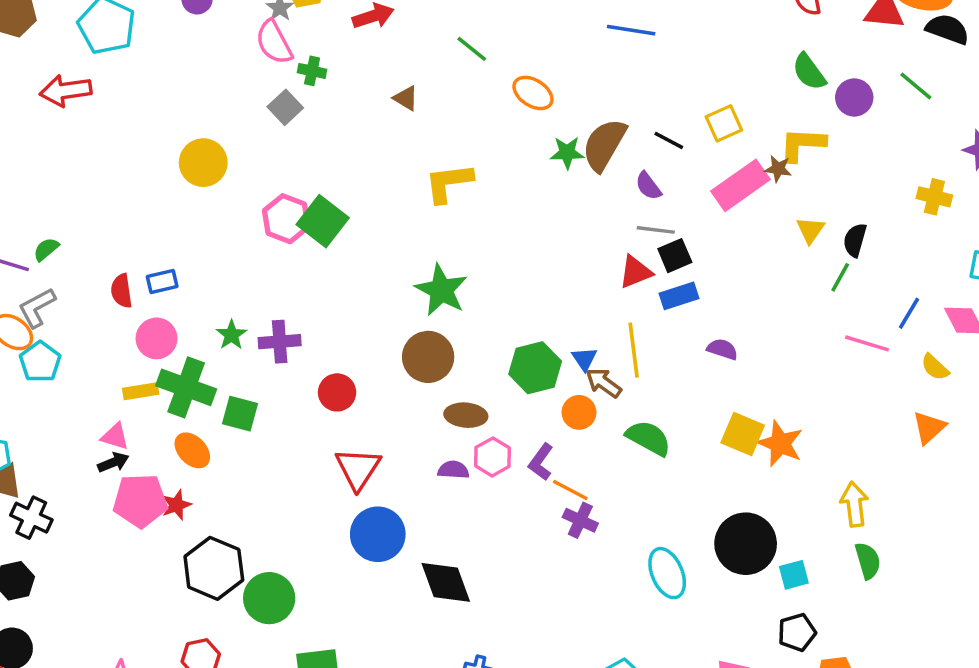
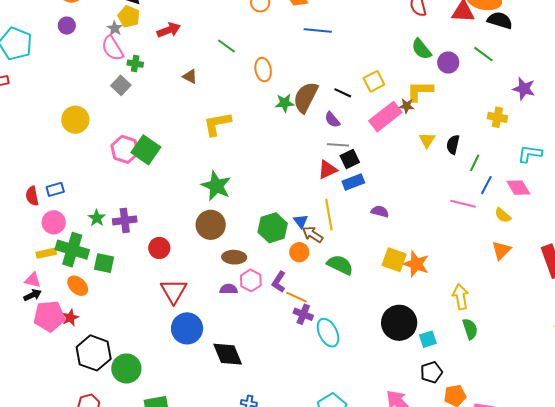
orange ellipse: (533, 93) -> (263, 70), turned 50
green line: (840, 277) -> (475, 163), moved
cyan ellipse: (667, 573) -> (328, 333), moved

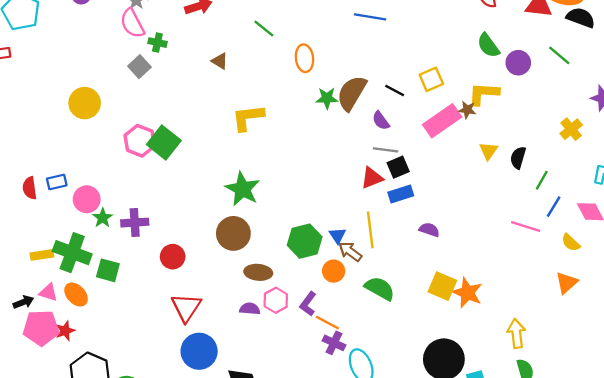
yellow cross: (497, 117) -> (571, 129), turned 36
pink circle: (54, 222) -> (87, 199), moved
pink triangle: (33, 280) -> (48, 292), moved

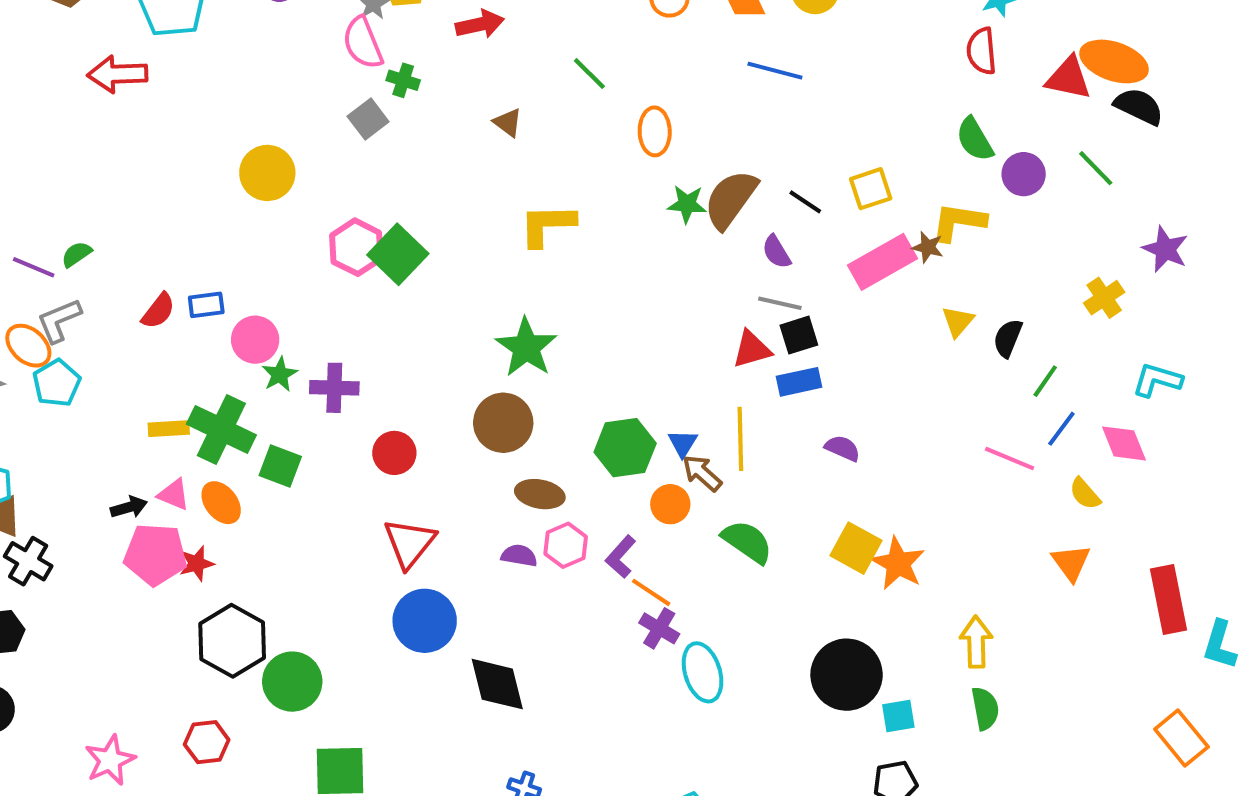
red semicircle: (30, 188) -> (158, 311), turned -140
orange triangle: (567, 283) -> (1071, 563), turned -30

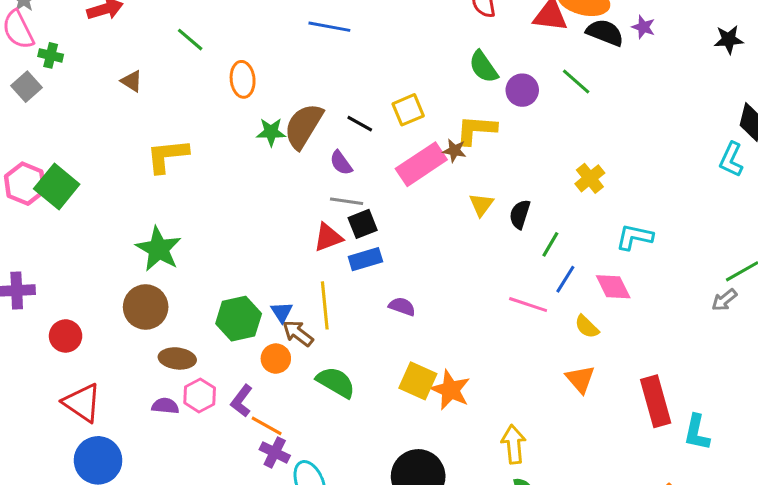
purple star: (1165, 249) -> (643, 27), moved, size x0.7
red triangle: (409, 543) -> (82, 403), turned -30

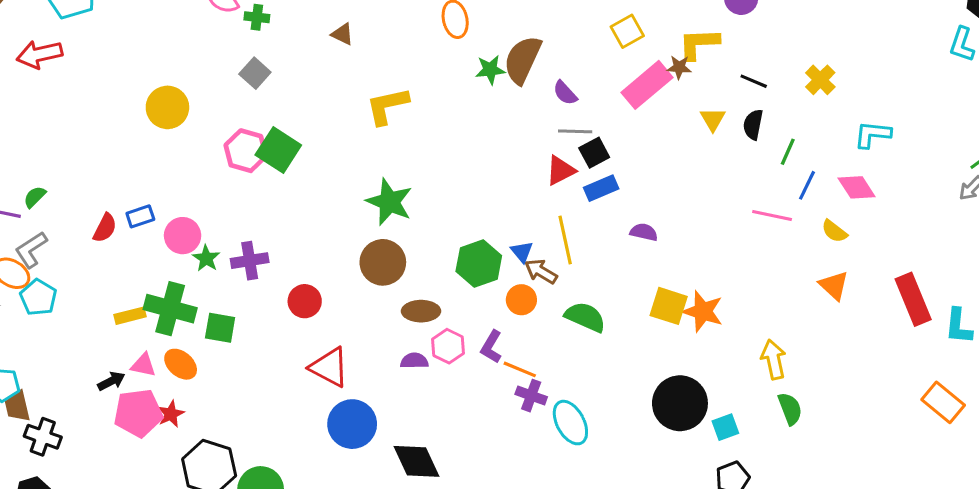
gray square: (26, 87) -> (255, 73), moved
black line: (360, 124) -> (754, 81), moved

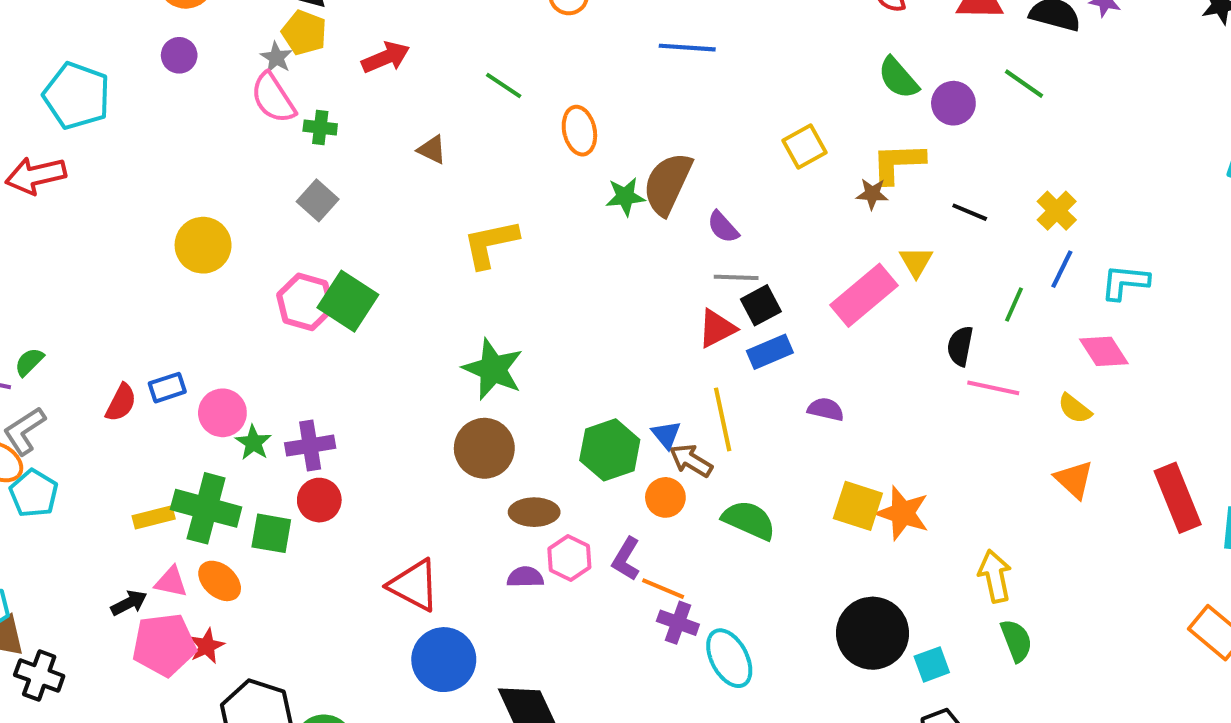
pink rectangle: (647, 85) -> (864, 295), moved
black semicircle: (753, 125) -> (960, 346), moved
blue line: (807, 185) -> (1062, 269), moved
red circle: (305, 301) -> (319, 500), moved

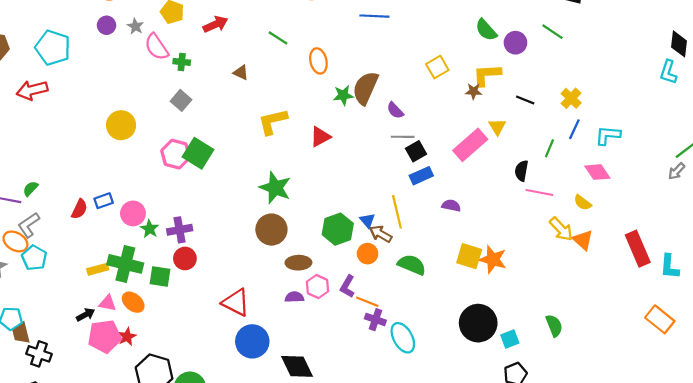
gray star: (276, 57) -> (135, 26), moved
red triangle: (717, 328) -> (320, 137), moved
yellow arrow: (995, 576) -> (561, 229), moved, turned 150

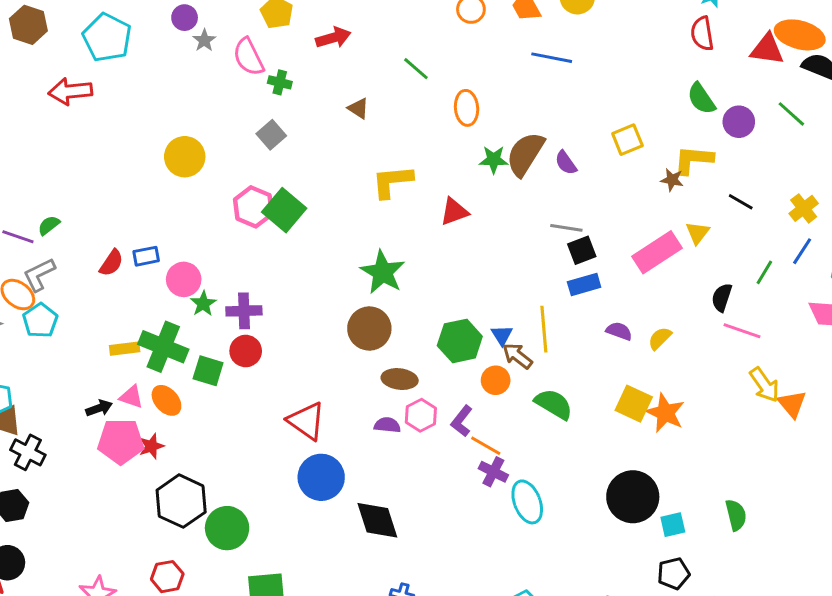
gray star: (135, 26) -> (204, 40), moved
purple semicircle: (395, 110) -> (566, 163), moved
yellow semicircle: (583, 203) -> (660, 338), moved, turned 90

